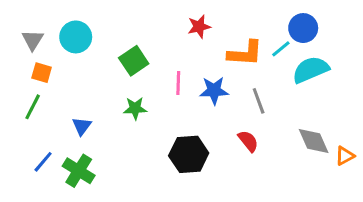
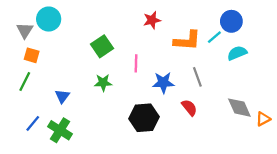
cyan circle: (76, 37) -> (49, 19), moved
cyan semicircle: (311, 70) -> (237, 53), size x0.7
blue star: (214, 90) -> (163, 83), moved

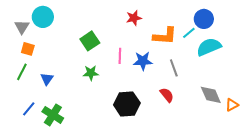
cyan semicircle: (237, 53) -> (209, 47), size x1.4
blue star: (163, 83) -> (143, 61), moved
blue triangle: (62, 96) -> (47, 79), moved

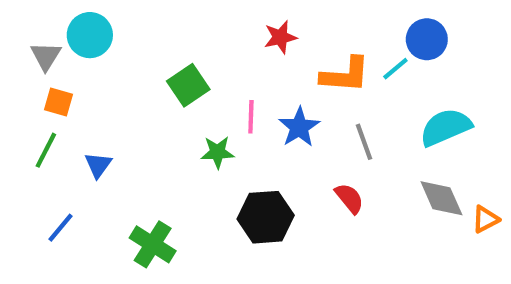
cyan semicircle: (209, 47) -> (446, 127), moved
blue star: (143, 61) -> (299, 127), turned -30
green star: (91, 73) -> (217, 152), moved
green cross: (53, 115) -> (153, 244), moved

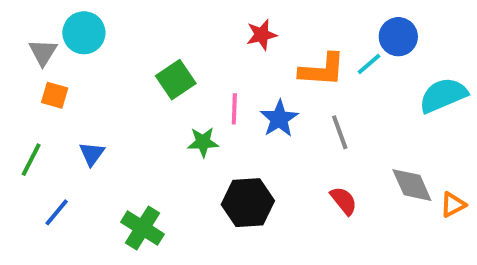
cyan semicircle: (446, 127) -> (443, 95), moved
green line: (46, 150) -> (31, 160), moved
red semicircle: (349, 198) -> (344, 201), moved

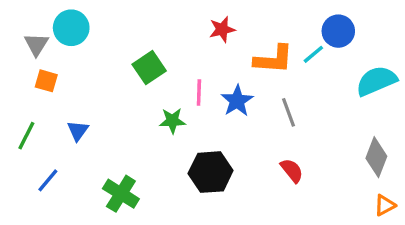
gray diamond: (412, 185) -> (376, 157), moved, turned 45
orange triangle: (453, 205) -> (385, 205), moved

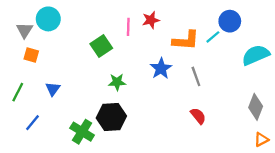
pink line: (199, 92) -> (128, 27), moved
black hexagon: (211, 172) -> (111, 117), moved

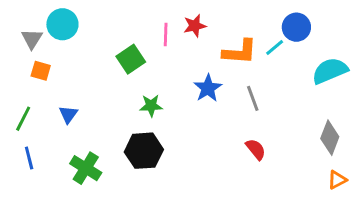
blue line: (32, 123) -> (29, 158), moved, turned -54
green cross: (82, 132) -> (86, 168), moved

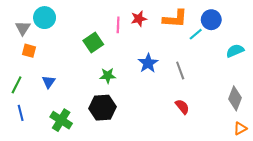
orange L-shape: (240, 52) -> (175, 19), moved
cyan semicircle: (330, 71) -> (235, 51), size x0.7

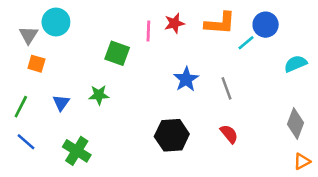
green square: (93, 42) -> (117, 53), turned -36
green star: (108, 76) -> (99, 95), moved
black hexagon: (103, 108) -> (172, 135), moved
blue line: (21, 113) -> (26, 142), turned -35

